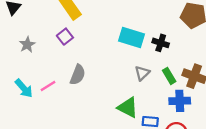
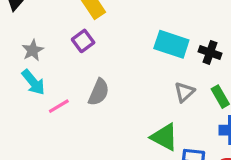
cyan arrow: (24, 88) -> (33, 82), moved

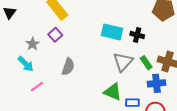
gray star: (33, 50) -> (33, 44), moved
gray triangle: (184, 92) -> (123, 62), size x1.5
pink line: (59, 106) -> (37, 87), moved

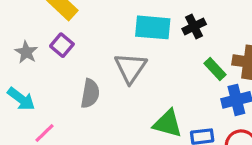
black cross: (137, 35) -> (194, 26), turned -32
gray star: (33, 44) -> (26, 52), moved
gray triangle: (123, 62) -> (130, 68), moved

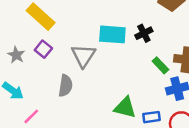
gray triangle: (130, 68) -> (83, 56), moved

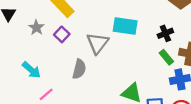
black cross: (144, 33) -> (165, 33), moved
gray star: (16, 55) -> (36, 28), moved

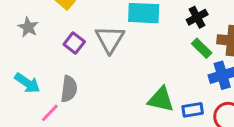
purple square: (62, 34) -> (74, 43), moved
gray semicircle: (79, 69) -> (69, 89), moved

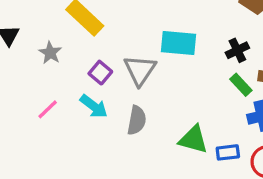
cyan arrow: (27, 83) -> (94, 106), moved
gray semicircle: (69, 89) -> (137, 120), moved
pink line: (50, 113) -> (48, 109), moved

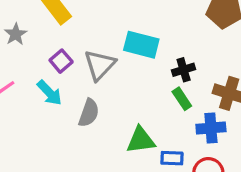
black cross: (237, 50) -> (184, 70), moved
green rectangle: (241, 85) -> (182, 99), moved
green triangle: (193, 139) -> (141, 140), turned -32

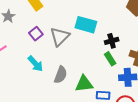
cyan arrow: (50, 93) -> (35, 64), moved
gray semicircle: (89, 113) -> (61, 75), moved

